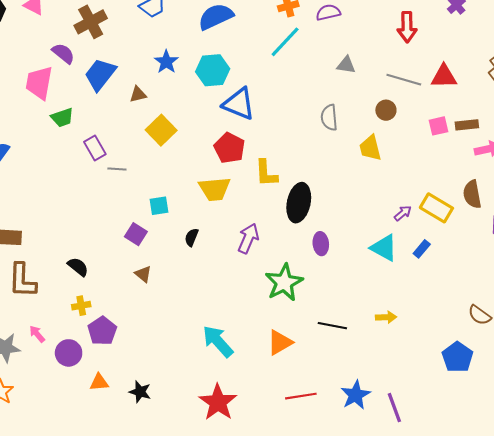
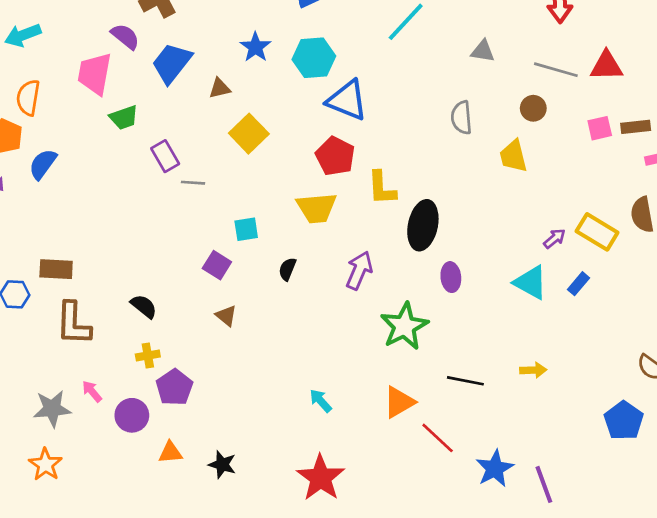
cyan arrow: (218, 341) -> (321, 401), size x0.6
red line: (301, 396) -> (438, 438), moved, turned 52

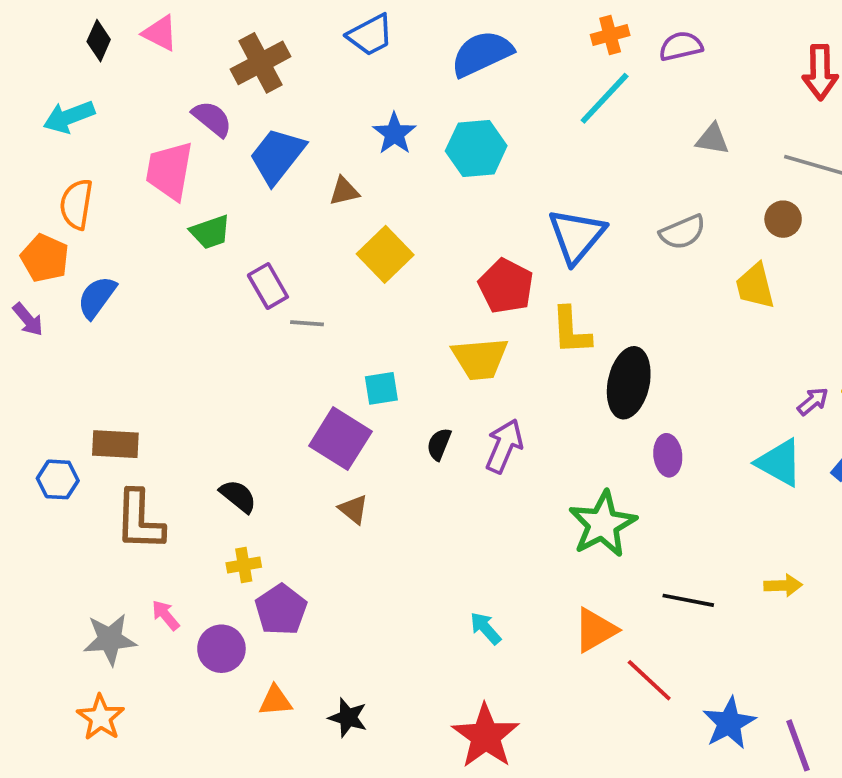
blue triangle: (347, 100) -> (577, 236), moved, turned 48
gray semicircle: (461, 118) -> (683, 232), turned -108
purple square: (217, 265) -> (340, 439), size x1.5
purple arrow: (359, 270) -> (504, 446), moved

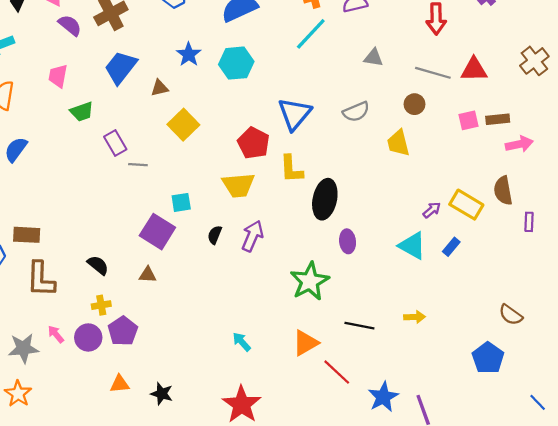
purple semicircle: (212, 119) -> (70, 25), moved
pink trapezoid: (169, 171) -> (58, 76), size x0.7
brown triangle: (353, 509) -> (148, 275), moved, turned -36
purple circle: (221, 649) -> (88, 337), moved

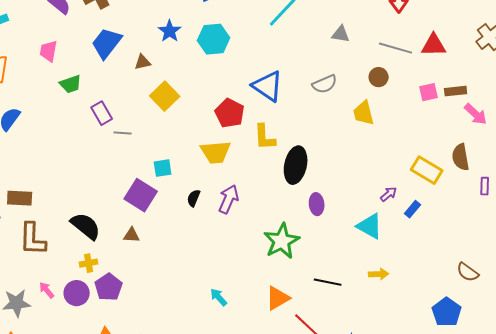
blue triangle: (295, 114) -> (268, 86), turned -36
pink arrow: (519, 144) -> (476, 114), turned 55
purple arrow: (432, 210) -> (389, 194), moved
cyan triangle: (412, 246) -> (370, 226), moved
black semicircle: (98, 265) -> (86, 226), size x1.5

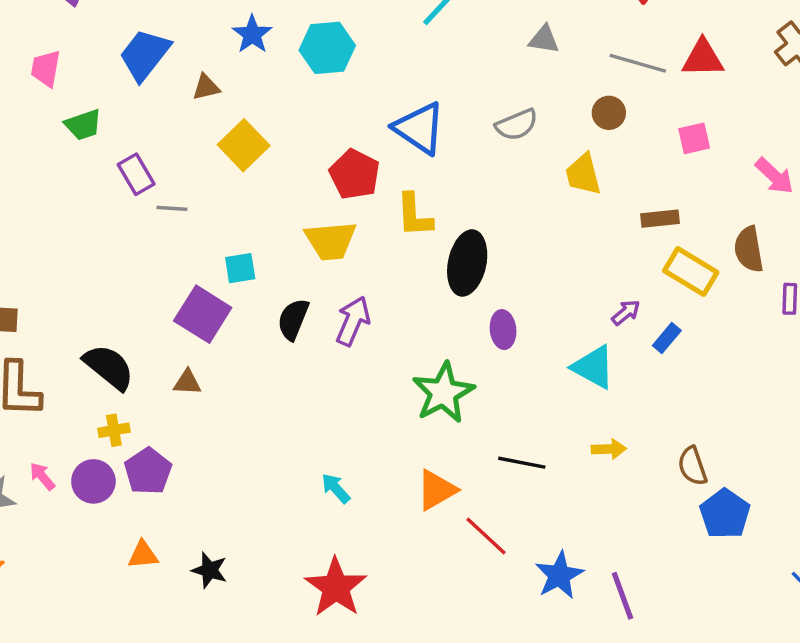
brown rectangle: (456, 91) -> (660, 219), moved
black semicircle: (194, 198) -> (293, 319), size x1.4
brown semicircle: (468, 272) -> (692, 466), moved, turned 35

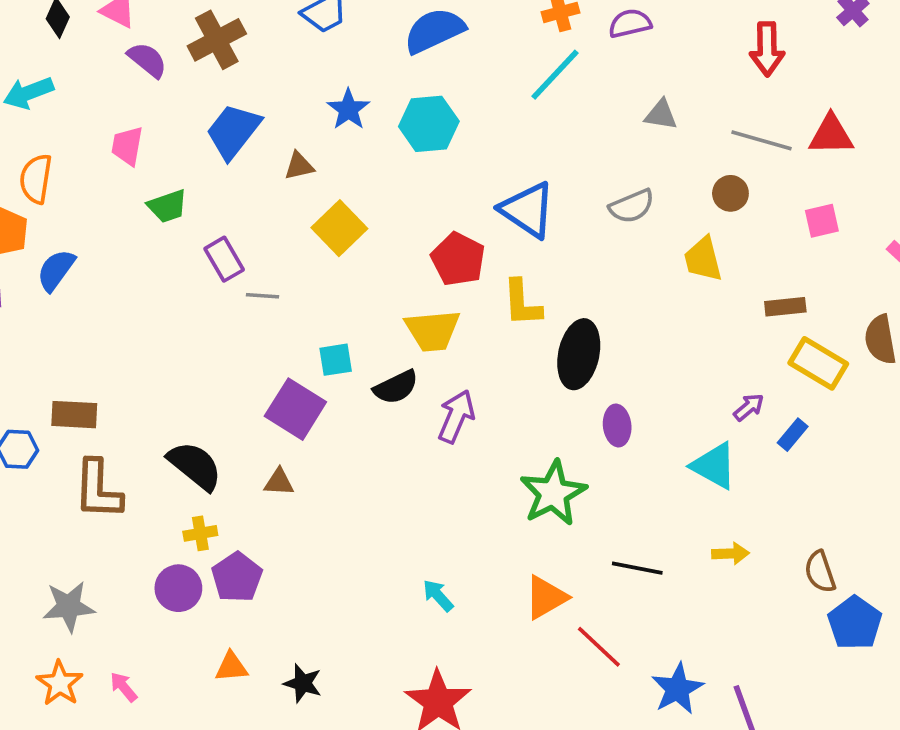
black semicircle: (293, 319) -> (396, 387), moved, turned -138
pink arrow: (42, 476) -> (124, 687), moved

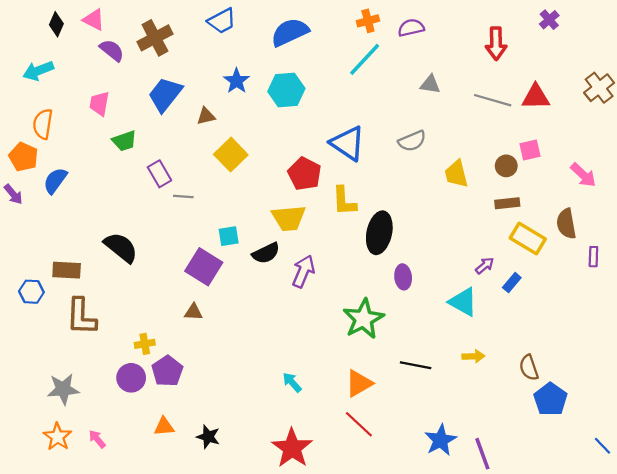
brown circle: (730, 193) -> (506, 166), moved
black semicircle: (195, 466) -> (121, 247), moved
red line: (599, 647) -> (359, 424), moved

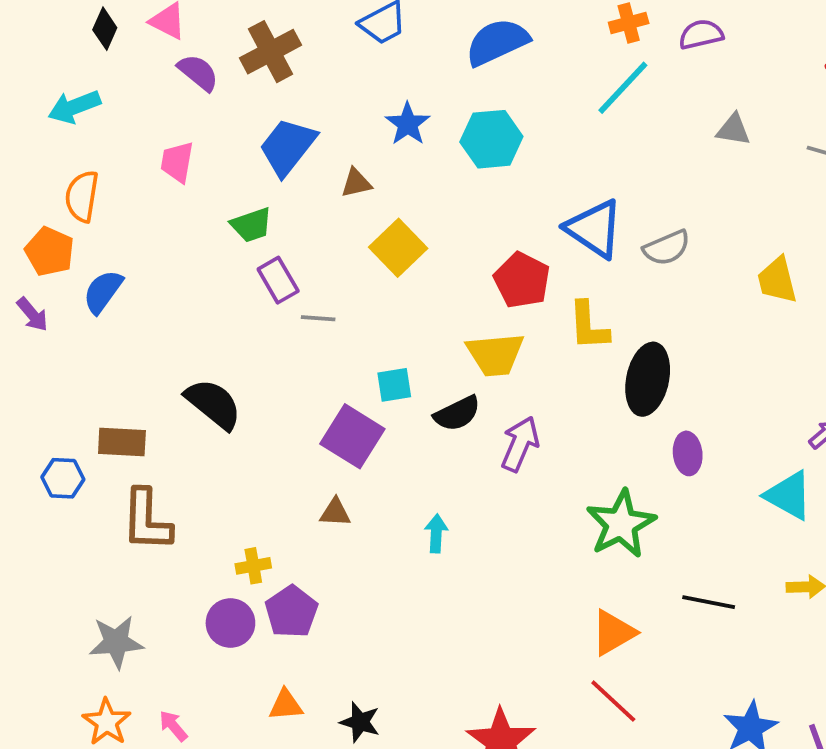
green trapezoid: (124, 141) -> (251, 225), moved
gray semicircle: (412, 141) -> (667, 248), moved
cyan arrow: (292, 382) -> (436, 533), moved, turned 45

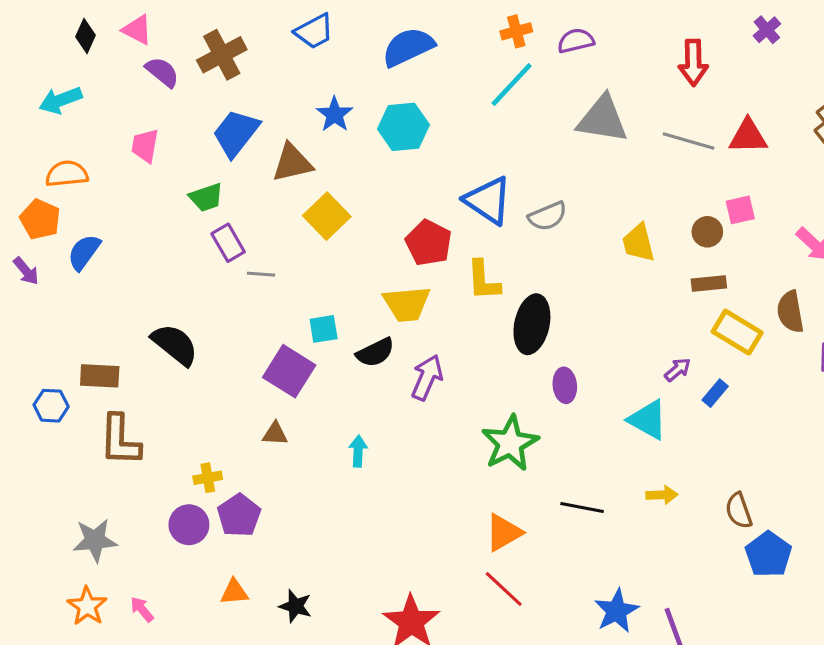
gray triangle: (733, 130) -> (602, 119), size x1.8
brown triangle: (356, 183) -> (292, 163), size x1.6
orange semicircle: (82, 196) -> (67, 174), turned 75

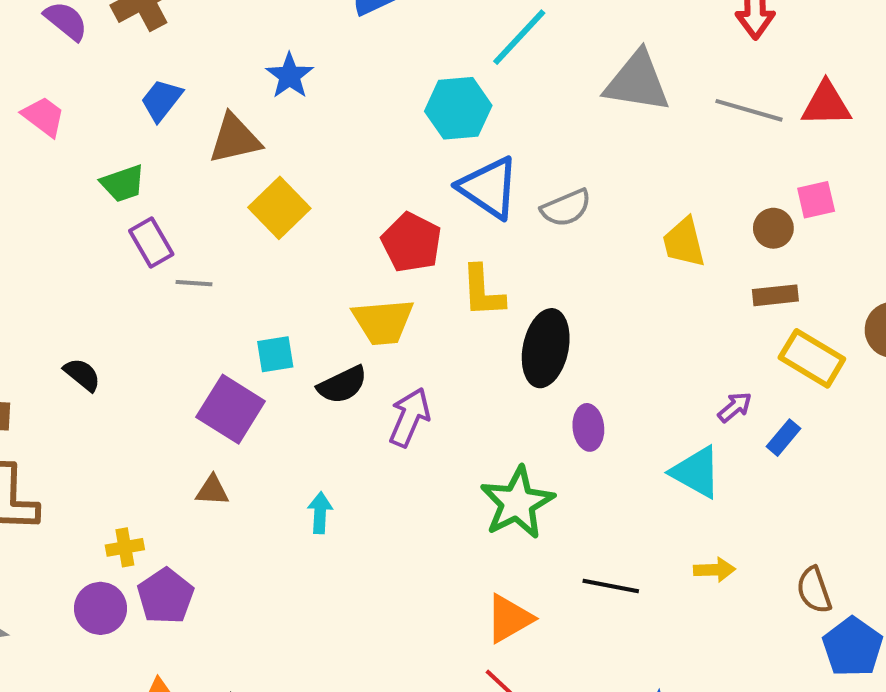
cyan hexagon: (403, 127) -> (458, 108), moved
blue trapezoid: (236, 133) -> (161, 100), size x0.7
pink trapezoid: (145, 146) -> (44, 116), turned 117
black semicircle: (175, 345) -> (82, 375), size x0.6

